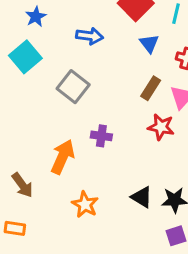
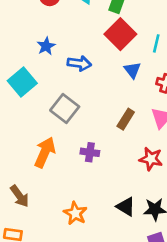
blue star: (36, 17) -> (46, 46), moved
brown rectangle: (151, 88) -> (126, 119), moved
red star: (161, 127) -> (151, 159), moved
orange arrow: (63, 157) -> (45, 152), moved

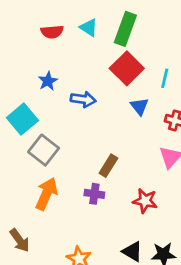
gray square: (65, 108) -> (44, 150), moved
brown rectangle: (126, 119) -> (108, 166), moved
red star: (151, 159) -> (145, 201), moved

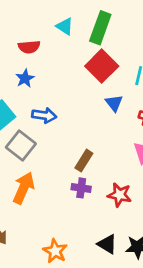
red semicircle: (52, 32) -> (29, 47), moved
blue arrow: (83, 99) -> (44, 115), moved
purple cross: (94, 194) -> (81, 188), moved

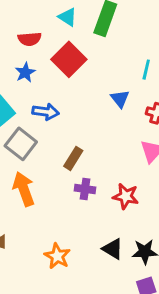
red square: (102, 66) -> (69, 59), moved
brown rectangle: (84, 161) -> (73, 158), moved
orange arrow: (24, 188) -> (24, 189), turned -44

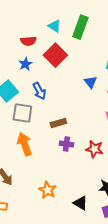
blue arrow: (46, 112) -> (39, 91), turned 54
gray square: (21, 144) -> (22, 113), turned -30
brown rectangle: (73, 158) -> (58, 123), turned 42
black triangle: (113, 249) -> (80, 203), moved

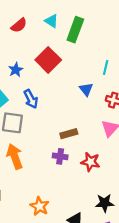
cyan triangle: (54, 26) -> (51, 21), moved
red semicircle: (28, 41) -> (19, 25), moved, turned -35
brown rectangle: (58, 123) -> (69, 134), moved

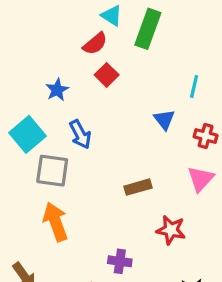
red semicircle: (19, 25) -> (95, 44), moved
red square: (48, 60) -> (107, 75), size x0.6
purple cross: (60, 156) -> (120, 261), moved

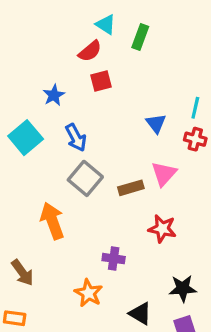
green rectangle: (148, 29) -> (140, 37), size x0.7
red square: (107, 75) -> (101, 81), turned 30
cyan line: (194, 87) -> (195, 108), moved
gray square: (52, 171) -> (85, 178), moved, turned 32
pink triangle: (201, 179) -> (164, 174), moved

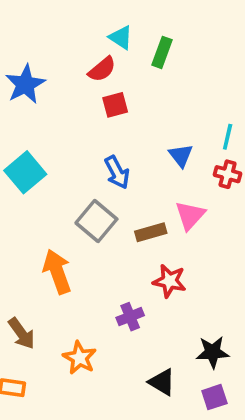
blue star: (54, 95) -> (25, 84), moved, size x1.5
blue arrow: (76, 138) -> (117, 172), moved
red star: (162, 229) -> (169, 281), moved
purple cross: (114, 259) -> (130, 317), turned -30
orange star: (88, 293) -> (80, 358), moved

